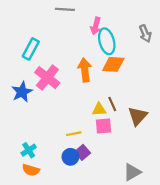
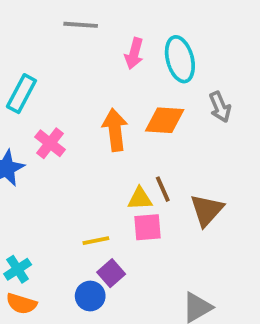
gray arrow: (145, 34) -> (220, 107), moved
cyan ellipse: (107, 41) -> (180, 59), moved
pink cross: (47, 78) -> (50, 143), size x0.7
blue circle: (70, 157) -> (90, 296), moved

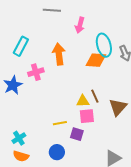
cyan ellipse: (180, 59) -> (104, 45), moved
orange arrow: (115, 130) -> (59, 54), moved
pink cross: (50, 143) -> (36, 72), turned 35
purple square: (111, 273) -> (77, 134), moved, turned -32

